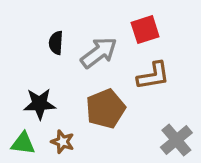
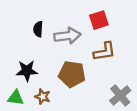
gray arrow: (99, 53) -> (67, 36), turned 30
brown pentagon: (105, 109) -> (72, 74), turned 30

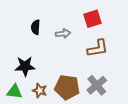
gray arrow: (67, 36) -> (63, 34), size x0.6
brown pentagon: (72, 74) -> (67, 87), moved
gray cross: (120, 95) -> (97, 85), moved

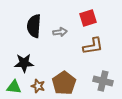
black semicircle: (36, 27) -> (34, 26), size x1.6
gray cross: (97, 85) -> (103, 81), moved, turned -36
brown pentagon: (67, 87) -> (64, 83), turned 30

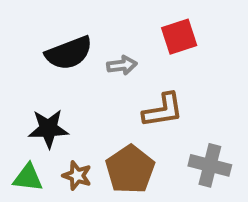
black semicircle: (34, 26) -> (69, 53), turned -115
brown L-shape: (93, 46) -> (163, 110), moved

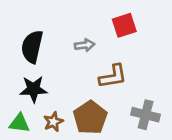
black semicircle: (69, 53) -> (32, 47), moved, turned 124
brown star: (77, 176) -> (53, 122), turned 30

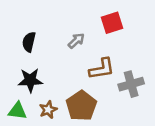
gray arrow: (85, 45) -> (76, 41), turned -36
black semicircle: (32, 47) -> (29, 42), size x0.7
gray cross: (146, 115) -> (131, 84), moved, turned -30

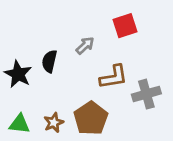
black semicircle: (29, 42) -> (49, 61), moved
black star: (30, 80) -> (18, 74), moved, turned 30

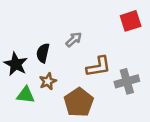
red square: (125, 26) -> (131, 21), moved
brown star: (54, 123) -> (48, 81), moved
green triangle: (19, 124) -> (26, 95), moved

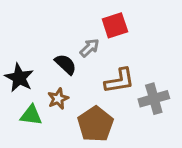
red square: (131, 21) -> (115, 25), moved
black semicircle: (43, 53) -> (66, 64), moved, turned 120

